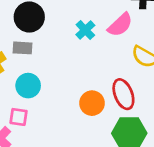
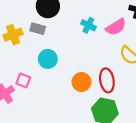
cyan cross: (85, 30) -> (88, 25), turned -32
cyan circle: (28, 86) -> (48, 59), moved

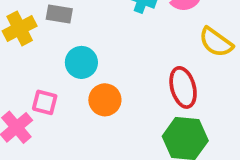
orange circle: (81, 82) -> (105, 100), moved

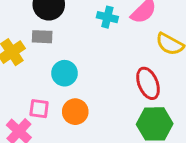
orange circle: (105, 100) -> (75, 112), moved

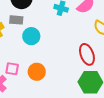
cyan circle: (64, 73) -> (31, 36), moved

